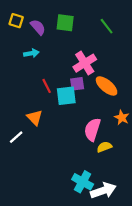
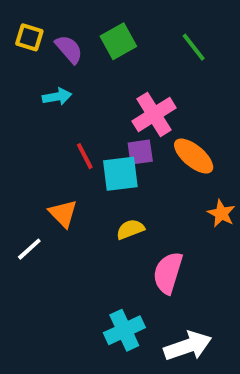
green square: (65, 23) -> (118, 41), turned -36
pink semicircle: (92, 130) -> (168, 273), moved
yellow semicircle: (104, 147) -> (130, 229), moved
cyan cross: (83, 182) -> (124, 330), moved, turned 36

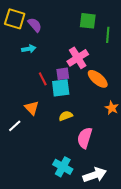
yellow square: (29, 37) -> (15, 19), size x1.5
green square: (118, 41) -> (88, 21), moved, turned 36
green line: (194, 47) -> (108, 35), moved, turned 42
purple square: (140, 152) -> (63, 74), moved
cyan cross: (124, 330) -> (63, 167), turned -36

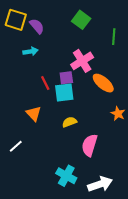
green square: (88, 21) -> (81, 20), moved, turned 30
white line: (15, 126) -> (16, 146), moved

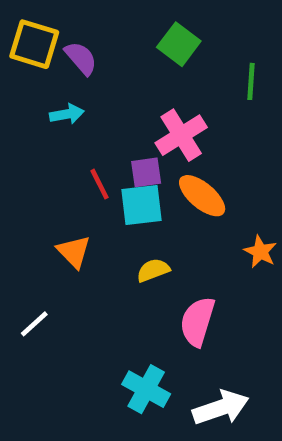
orange ellipse: (103, 83) -> (202, 196), moved

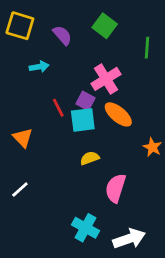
purple semicircle: (81, 58) -> (62, 35), moved
purple square: (146, 172) -> (86, 101), turned 36
orange triangle: (74, 252) -> (23, 138), moved

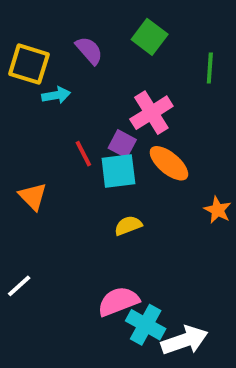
yellow square: (20, 26) -> (29, 64), moved
pink semicircle: (116, 188) -> (118, 301), moved, turned 52
white line: (20, 190) -> (19, 286), moved
cyan cross: (86, 228) -> (146, 325), moved

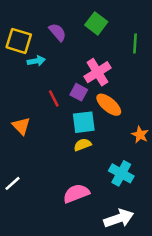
cyan square: (118, 171) -> (84, 122), moved
cyan cross: (146, 325) -> (121, 173), moved

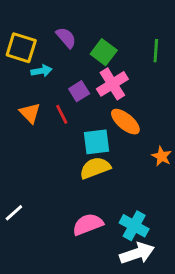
green square: (96, 23) -> (104, 52), moved
purple square: (79, 92) -> (79, 91), moved, turned 30
orange triangle: (21, 126) -> (30, 113), moved
yellow semicircle: (83, 145) -> (95, 168), size x1.5
cyan cross: (121, 173) -> (134, 226), moved

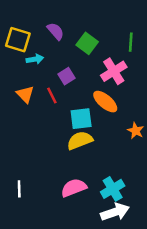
pink cross: (112, 84) -> (114, 71), moved
white line: (14, 213) -> (19, 189), moved, turned -49
cyan cross: (134, 226) -> (113, 189), turned 30

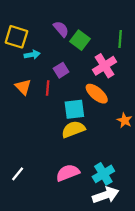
purple semicircle: (56, 31) -> (61, 29), moved
red line: (52, 96) -> (48, 88), turned 32
white line: (19, 189) -> (18, 174), turned 40

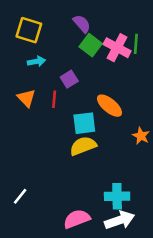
purple semicircle: (61, 29) -> (82, 24), moved
yellow square: (16, 37) -> (29, 30), moved
pink cross: (105, 66) -> (117, 48), moved, turned -30
pink semicircle: (68, 173) -> (77, 219), moved
cyan cross: (103, 174) -> (117, 196), turned 30

